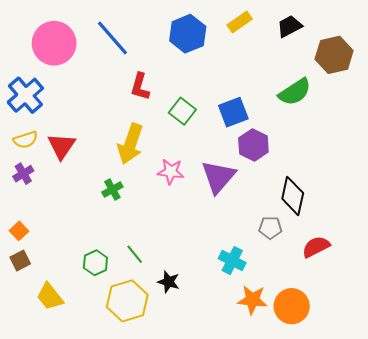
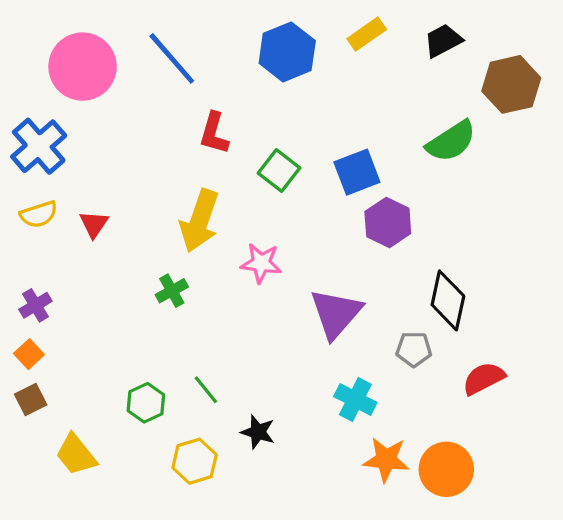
red triangle: (62, 146) -> (94, 224), size x0.7
purple cross: (23, 174) -> (35, 305), moved
purple triangle: (218, 177) -> (336, 313), moved
yellow hexagon: (127, 301) -> (195, 461), size x0.7

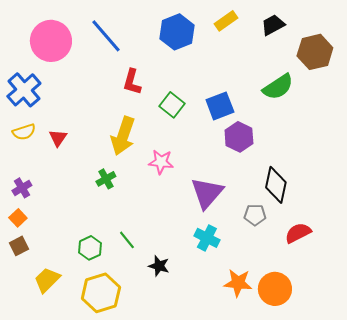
cyan cross: (355, 400) -> (207, 238), moved
yellow trapezoid: (76, 455) -> (47, 280), turned 84
yellow hexagon: (195, 461) -> (101, 293), moved, size x1.4

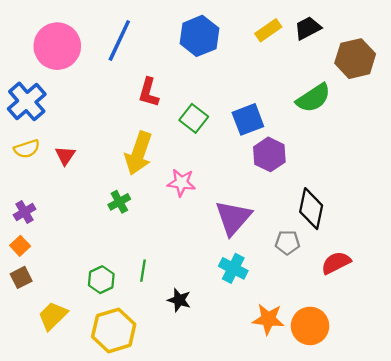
yellow rectangle: (226, 21) -> (268, 30), moved
blue line: (106, 36) -> (119, 40), turned 66
green line: (127, 240) -> (143, 271), turned 48

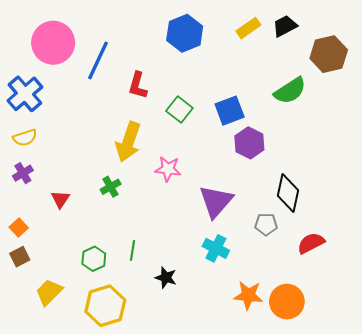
blue line: (119, 40) -> (98, 60), moved
red triangle: (65, 156) -> (60, 199), moved
purple cross: (25, 212) -> (23, 173), moved

